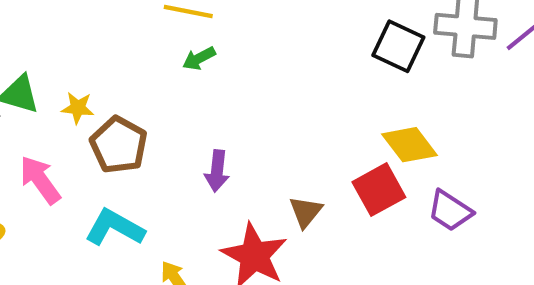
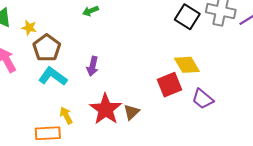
brown triangle: (306, 212) -> (131, 112), moved
cyan L-shape: (115, 228) -> (53, 76), moved

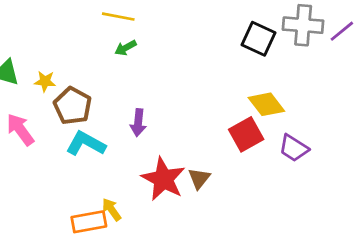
yellow arrow: (66, 115) -> (112, 210), moved

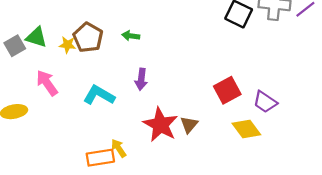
green arrow: (126, 48) -> (131, 36), moved, turned 35
yellow diamond: (266, 104) -> (246, 129), moved
brown pentagon: (73, 106) -> (88, 37), moved

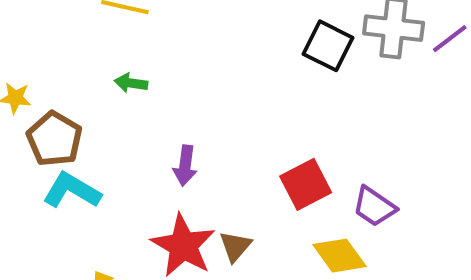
brown pentagon: (88, 37) -> (54, 139), moved
purple arrow: (141, 79) -> (185, 166), moved

